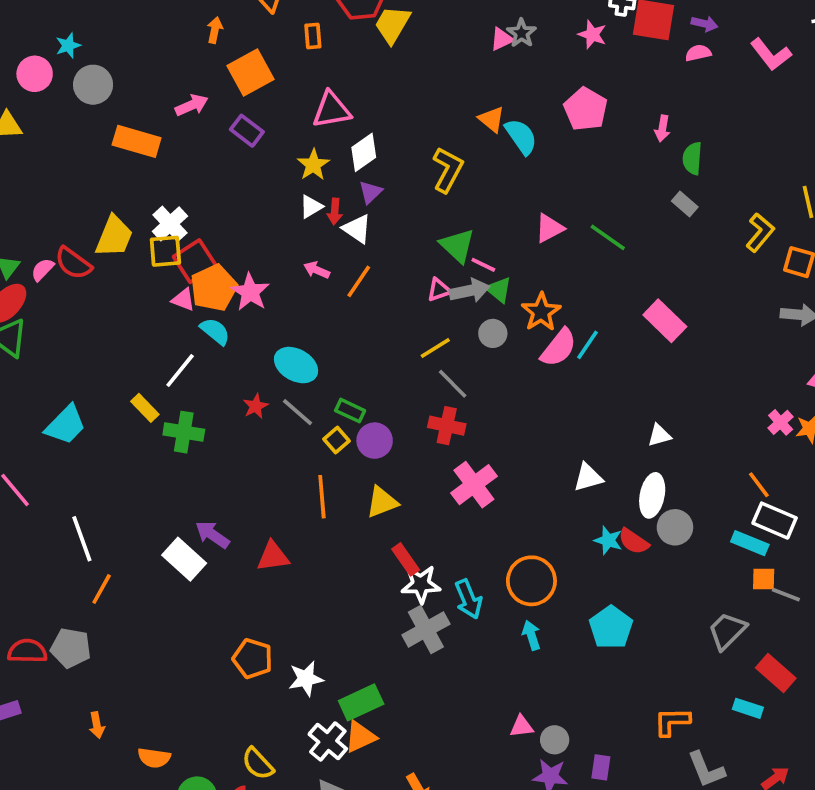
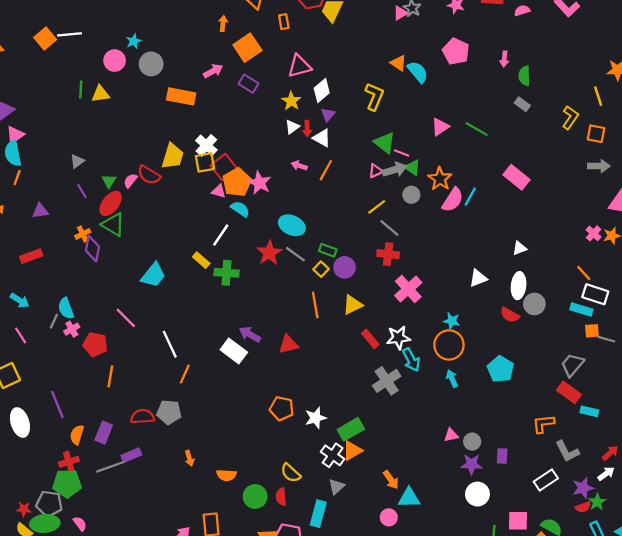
red star: (256, 406) -> (269, 253), size x1.6
cyan star: (608, 540) -> (452, 321), moved
white star: (421, 584) -> (398, 338), moved
red rectangle: (776, 673) -> (569, 392), moved

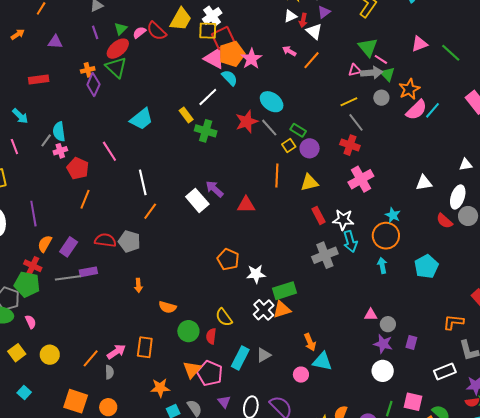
pink triangle: (219, 191) -> (214, 58), size x1.6
red cross: (69, 462) -> (33, 266), turned 30
gray triangle: (336, 487) -> (264, 355), moved

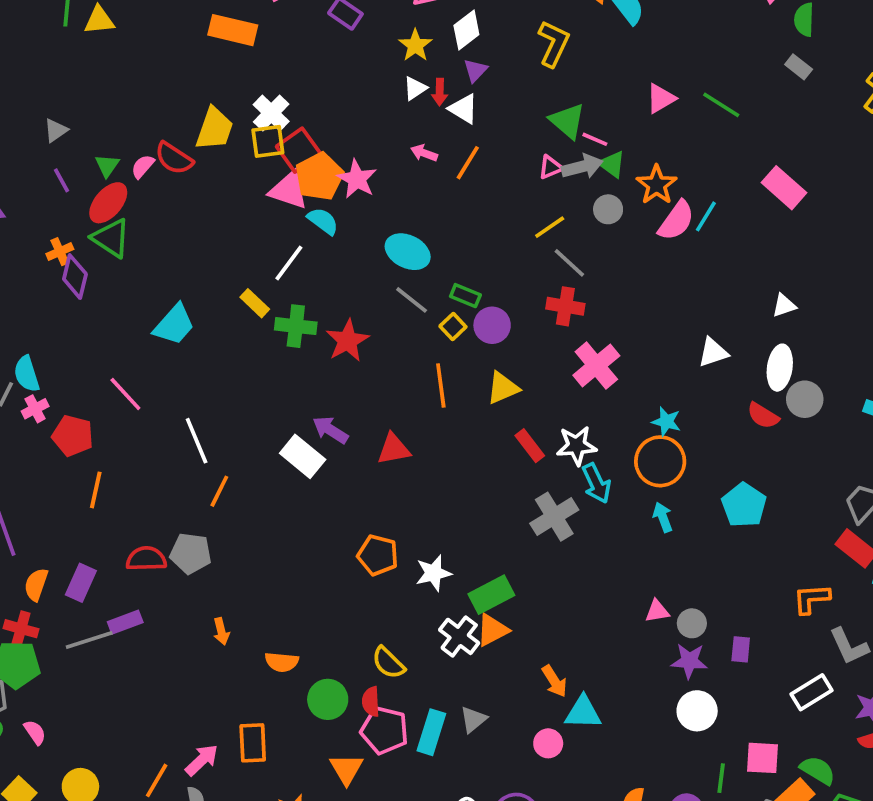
red star: (247, 122) -> (347, 341), moved
pink pentagon: (210, 373) -> (384, 730), moved

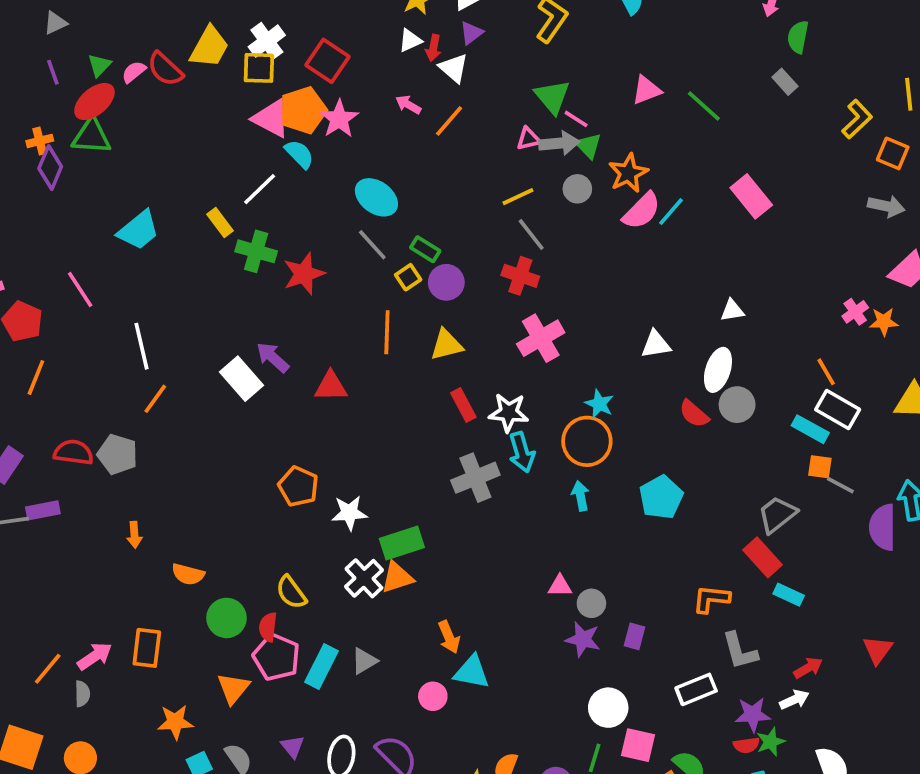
red square: (298, 150) -> (328, 61), moved, turned -30
green triangle: (111, 238) -> (91, 136), turned -39
white circle: (697, 711) -> (608, 708), moved

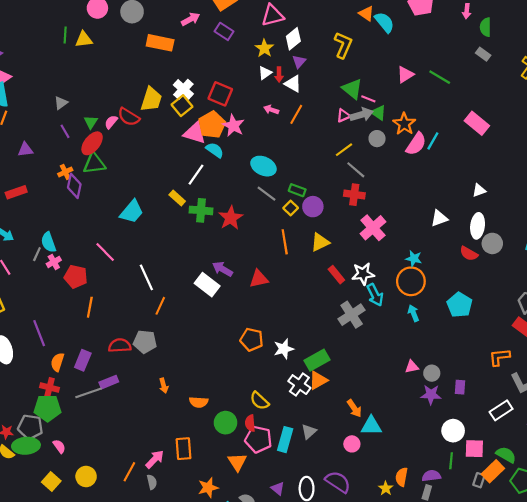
yellow square: (259, 68) -> (182, 106), turned -30

